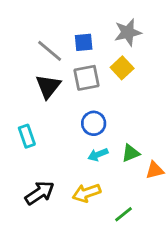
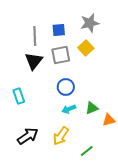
gray line: (50, 51) -> (35, 36), turned 48
yellow arrow: (87, 193) -> (61, 136), turned -36

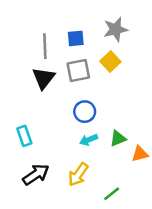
cyan rectangle: (19, 96) -> (24, 136), moved

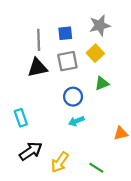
black triangle: (44, 78) -> (37, 68), turned 40
green triangle: (118, 139) -> (102, 83), moved
yellow arrow: (78, 174) -> (60, 162), moved
green line: (112, 194) -> (96, 168), turned 72

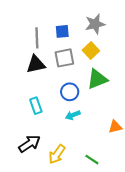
green triangle: (102, 83) -> (97, 79), size x1.5
cyan rectangle: (21, 118) -> (36, 106), moved

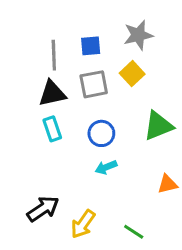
green triangle: (97, 79) -> (158, 126), moved
cyan rectangle: (36, 106) -> (52, 129), moved

